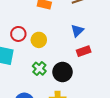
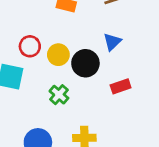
red rectangle: (84, 51) -> (121, 86), moved
black circle: (62, 72) -> (85, 63), moved

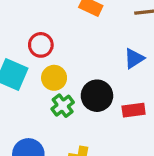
yellow circle: (58, 55) -> (54, 78), moved
black circle: (85, 63) -> (97, 96), moved

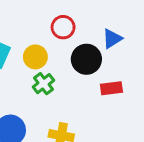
red circle: (41, 45) -> (63, 27), moved
black circle: (97, 96) -> (86, 59), moved

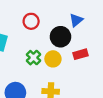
red circle: (63, 27) -> (31, 21), moved
yellow circle: (35, 57) -> (53, 59), moved

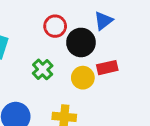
red circle: (31, 21) -> (55, 26), moved
yellow circle: (53, 59) -> (83, 78), moved

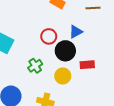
blue triangle: (103, 21) -> (76, 32), moved
red rectangle: (107, 68) -> (87, 65), moved

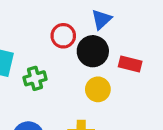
red rectangle: (87, 65) -> (130, 64), turned 32
green cross: (35, 66) -> (35, 78), moved, turned 32

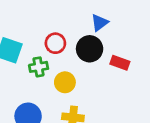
red circle: (63, 36) -> (55, 43), moved
yellow circle: (98, 89) -> (65, 82), moved

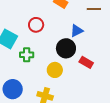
red circle: (55, 43) -> (36, 25), moved
yellow circle: (65, 82) -> (55, 70), moved

